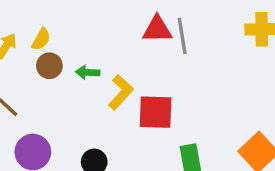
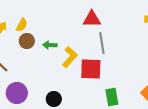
gray line: (182, 36) -> (102, 43), moved

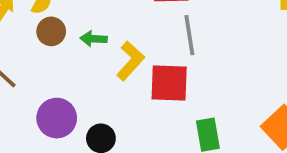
purple circle: (17, 93) -> (57, 118), moved

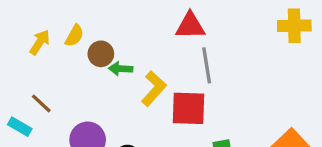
brown circle: (51, 31) -> (101, 54), moved

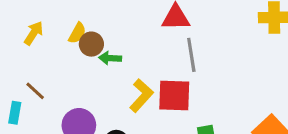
yellow semicircle: (74, 36) -> (77, 33), moved
yellow L-shape: (154, 89) -> (141, 96), moved
cyan rectangle: (20, 127) -> (15, 113), turned 70

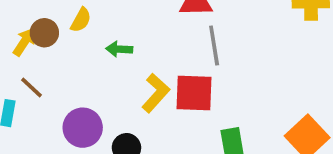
yellow arrow: (34, 33) -> (24, 42), moved
brown circle: (91, 44) -> (44, 33), moved

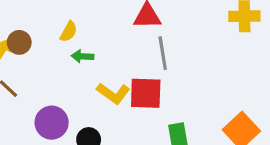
yellow semicircle: (81, 20) -> (69, 32), moved
yellow L-shape: (156, 93) -> (113, 93), turned 84

